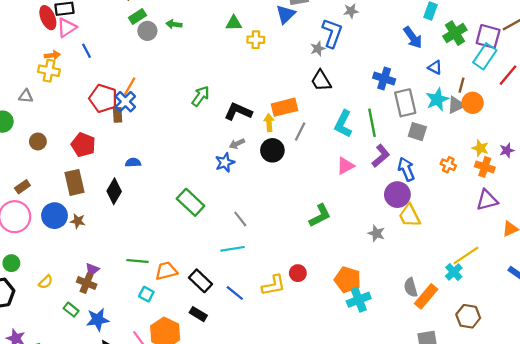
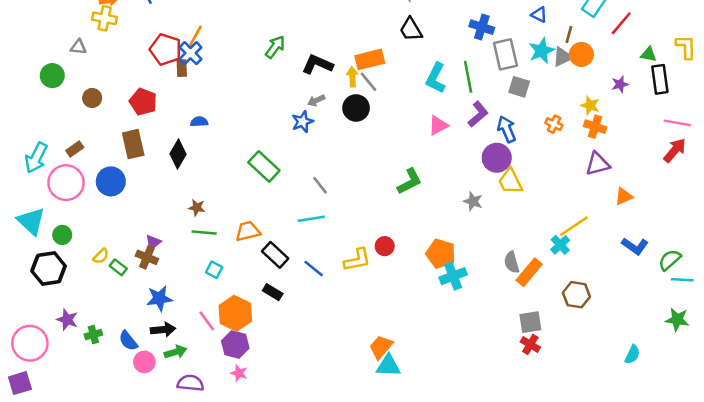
gray line: (300, 132) -> (368, 82), moved, turned -66
purple star: (507, 150) -> (620, 84), moved
brown star: (78, 221) -> (197, 208), moved
orange trapezoid: (166, 271) -> (248, 231), moved
green rectangle: (71, 310) -> (118, 267), moved

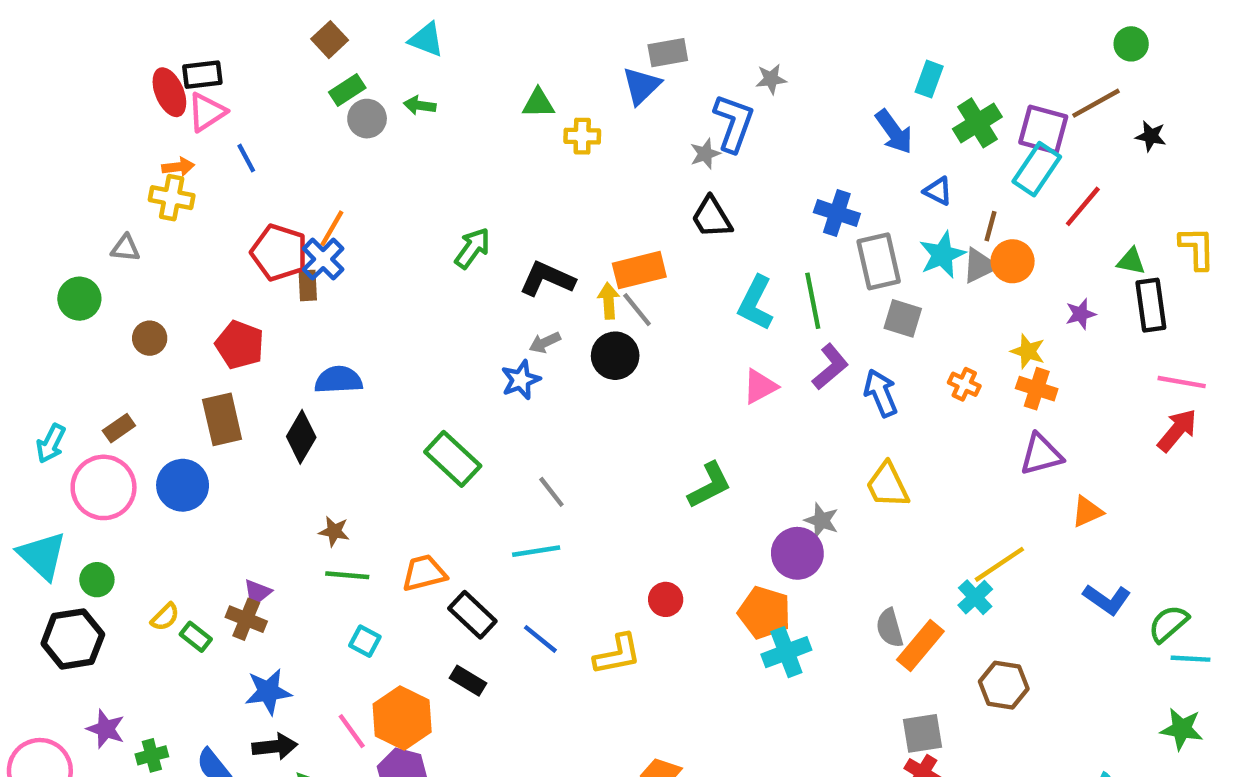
blue semicircle: (199, 122) -> (338, 380), size x1.5
cyan arrow: (36, 158) -> (51, 444), size x0.7
purple circle: (497, 158) -> (797, 553), moved
yellow L-shape: (357, 260) -> (617, 654), moved

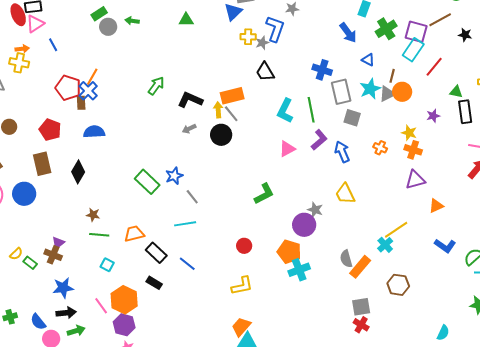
yellow cross: (582, 136) -> (248, 37), moved
blue semicircle: (338, 380) -> (94, 132), moved
blue star: (521, 380) -> (174, 176), moved
yellow L-shape: (617, 654) -> (242, 286), moved

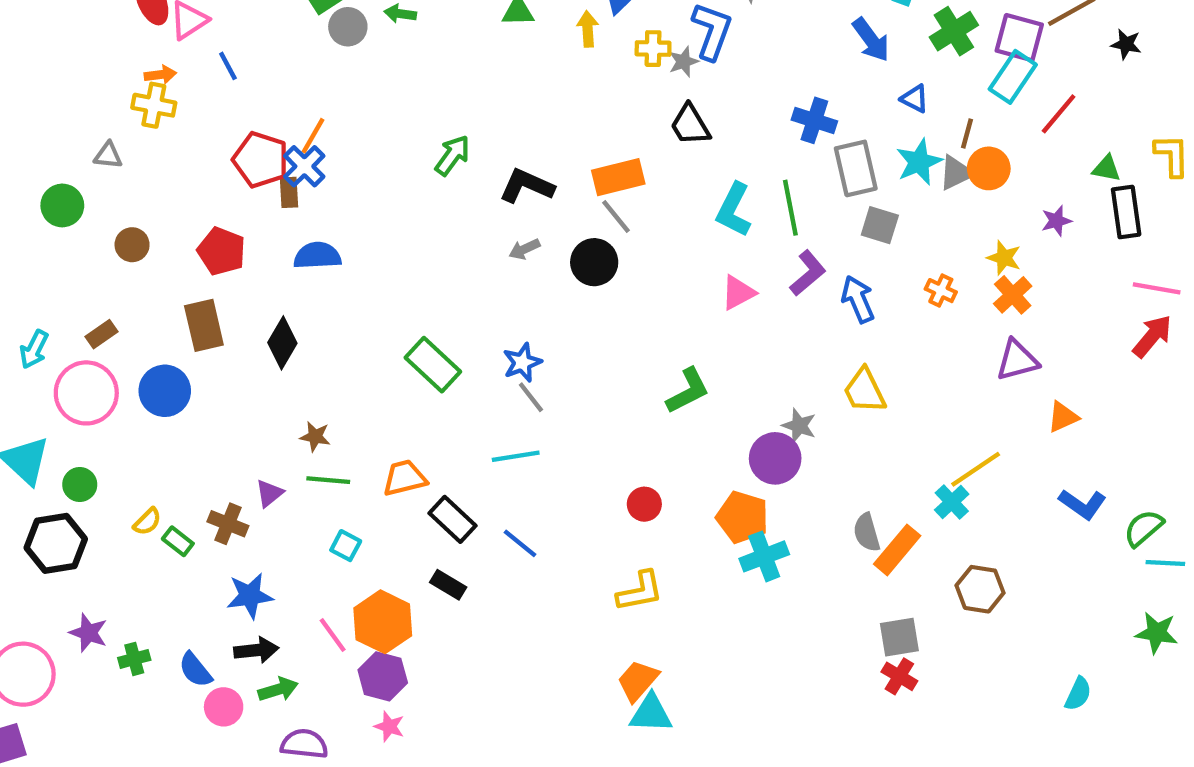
yellow arrow: (218, 110) -> (588, 29), moved
orange cross: (413, 150) -> (1013, 295), turned 30
blue star: (174, 176) -> (522, 362), moved
purple triangle: (58, 243) -> (269, 493), moved

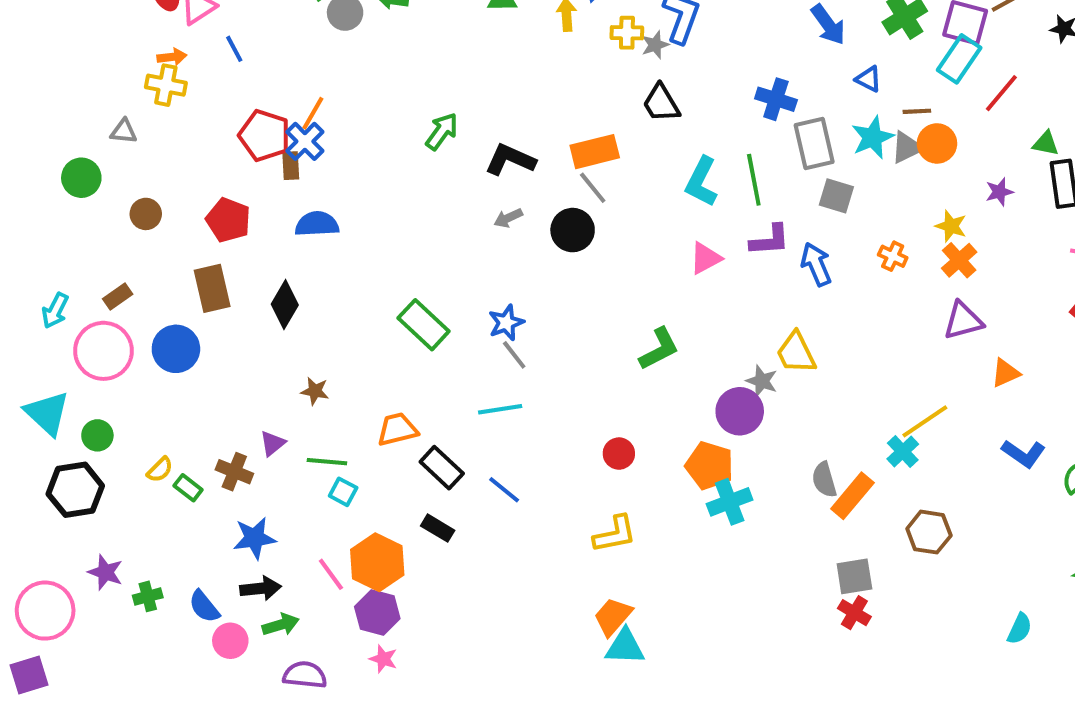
brown line: (967, 134) -> (917, 111), turned 72
purple L-shape: (808, 273) -> (770, 240), turned 36
yellow trapezoid: (864, 391) -> (796, 353), moved
green line: (328, 480) -> (327, 462), moved

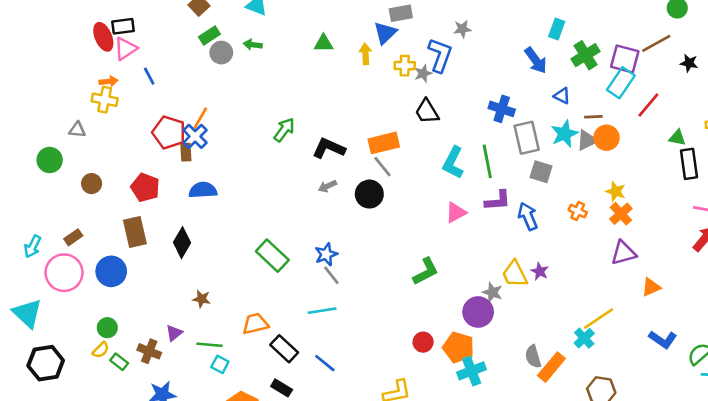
purple star: (999, 192) -> (540, 271), moved, turned -30
green circle: (97, 435) -> (107, 328), moved
red circle: (619, 454) -> (423, 342), moved

